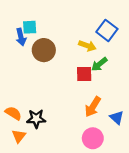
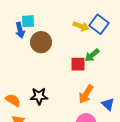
yellow arrow: (87, 46) -> (81, 26), moved
black star: (36, 119) -> (39, 96), moved

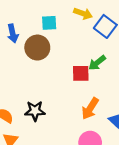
cyan square: (28, 21) -> (49, 23), moved
yellow arrow: (81, 26) -> (83, 14), moved

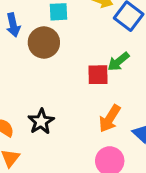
black star: (35, 111) -> (41, 121), turned -30

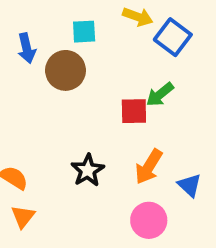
black star: (41, 121) -> (88, 170), moved

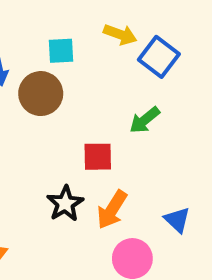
red square: (134, 111) -> (98, 157), moved
orange arrow: (149, 167) -> (112, 210), moved

